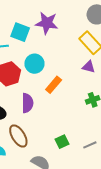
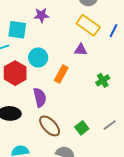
purple star: (47, 23) -> (41, 15), size x0.7
purple triangle: (89, 67) -> (81, 50), moved
brown ellipse: (18, 136) -> (50, 126), moved

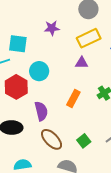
purple star: (41, 15) -> (52, 28), moved
yellow rectangle: (88, 25) -> (89, 38), turned -60
orange rectangle: (61, 74) -> (73, 99), moved

